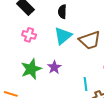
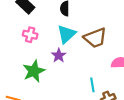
purple star: (54, 67) -> (59, 55), moved

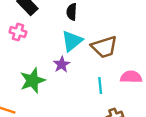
pink cross: (30, 35) -> (18, 32), moved
cyan line: (92, 85) -> (100, 86), moved

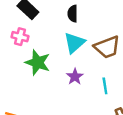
purple star: (62, 64) -> (75, 77), moved
green star: (33, 80) -> (38, 62), moved, turned -30

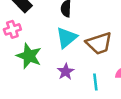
pink cross: (20, 37) -> (12, 29), turned -35

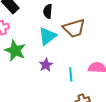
brown trapezoid: (99, 43) -> (74, 28), moved

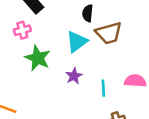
black semicircle: (48, 11) -> (88, 13), moved

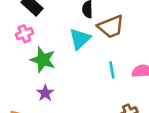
purple star: (74, 76) -> (45, 93), moved
cyan line: (103, 88) -> (112, 70), moved

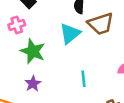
cyan line: (112, 70) -> (83, 79), moved

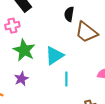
brown trapezoid: (101, 24) -> (86, 32), turned 50
cyan triangle: (70, 34) -> (54, 55), moved

